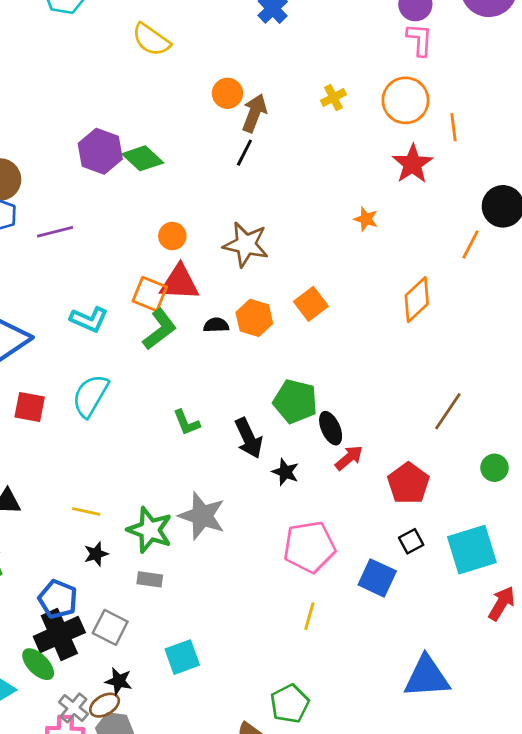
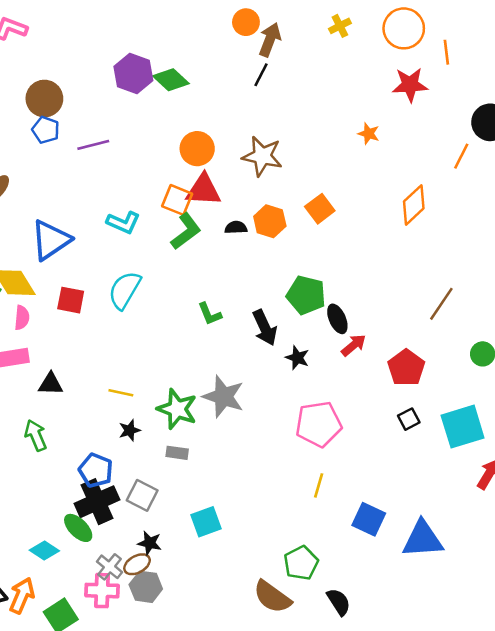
red star: (413, 164) -> (410, 85), turned 30
orange circle: (172, 236) -> (197, 149), size x1.4
blue square: (377, 578) -> (369, 519), moved

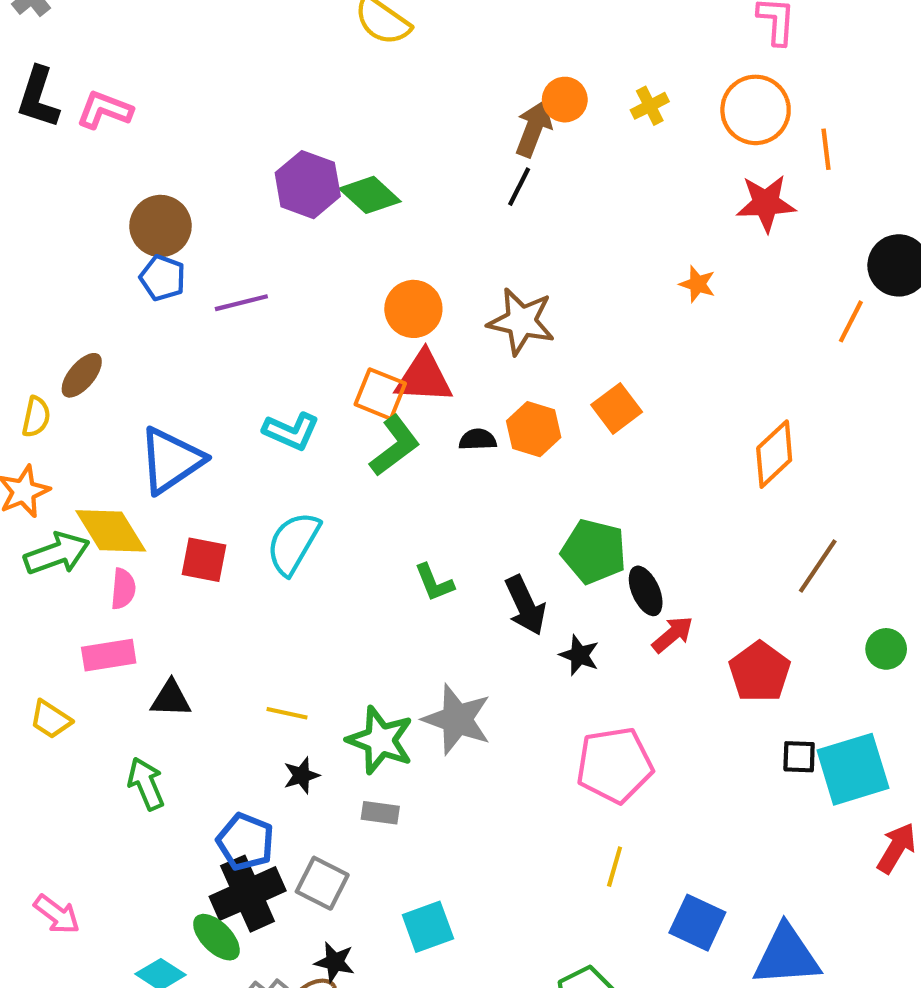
orange circle: (246, 22) -> (565, 100), moved
orange diamond: (414, 205) -> (774, 454), moved
black square: (409, 419) -> (799, 757), moved, turned 30

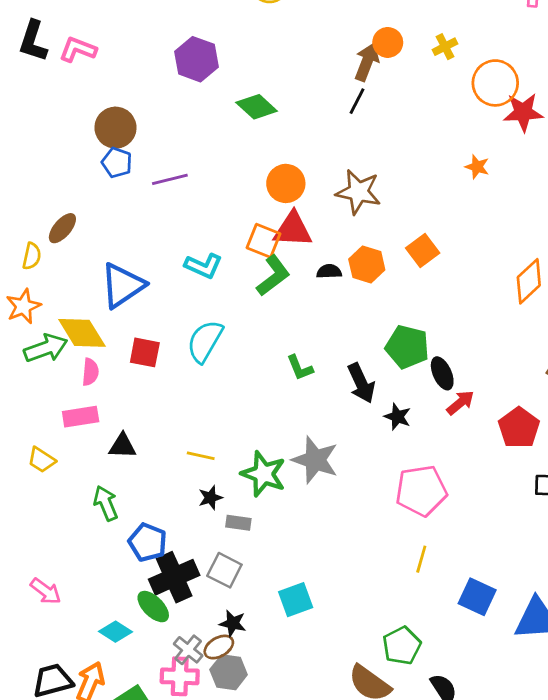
orange circle: (756, 110) -> (495, 83), moved
purple hexagon: (308, 185) -> (196, 59), moved
gray rectangle: (380, 813) -> (238, 523), moved
blue pentagon: (246, 842) -> (148, 542), moved

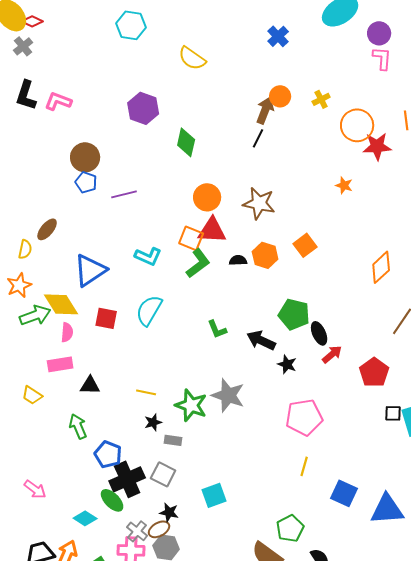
green diamond: (257, 107) -> (186, 142), turned 60
black arrow: (361, 383) -> (261, 340), turned 140

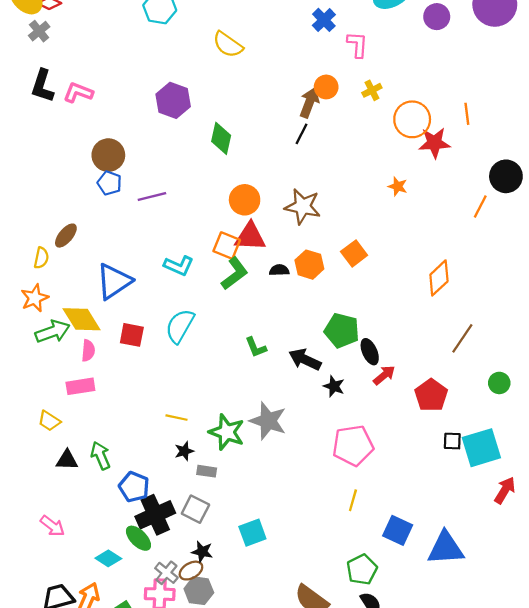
pink L-shape: (382, 58) -> (357, 45), moved
black triangle: (90, 385) -> (67, 460), moved
green pentagon: (290, 528) -> (362, 569), moved

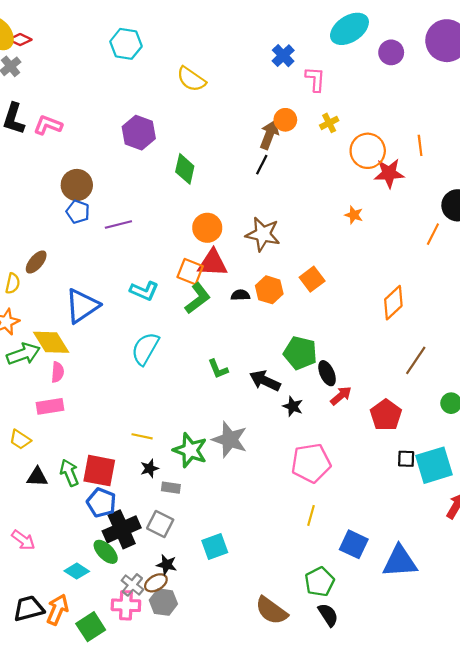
red square: (132, 335) -> (99, 471), moved, size x1.4

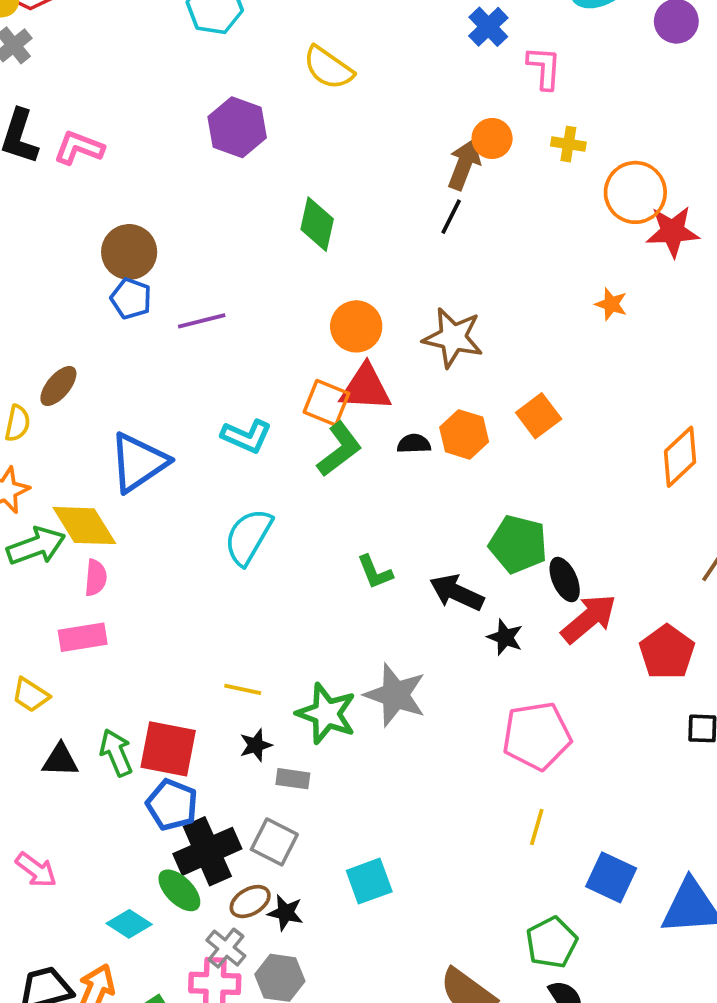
yellow cross: (329, 123) -> (568, 144), turned 36
purple hexagon: (139, 133) -> (237, 127), moved
red arrow: (341, 396) -> (589, 619), size x1.5
brown ellipse: (156, 583) -> (250, 902), moved

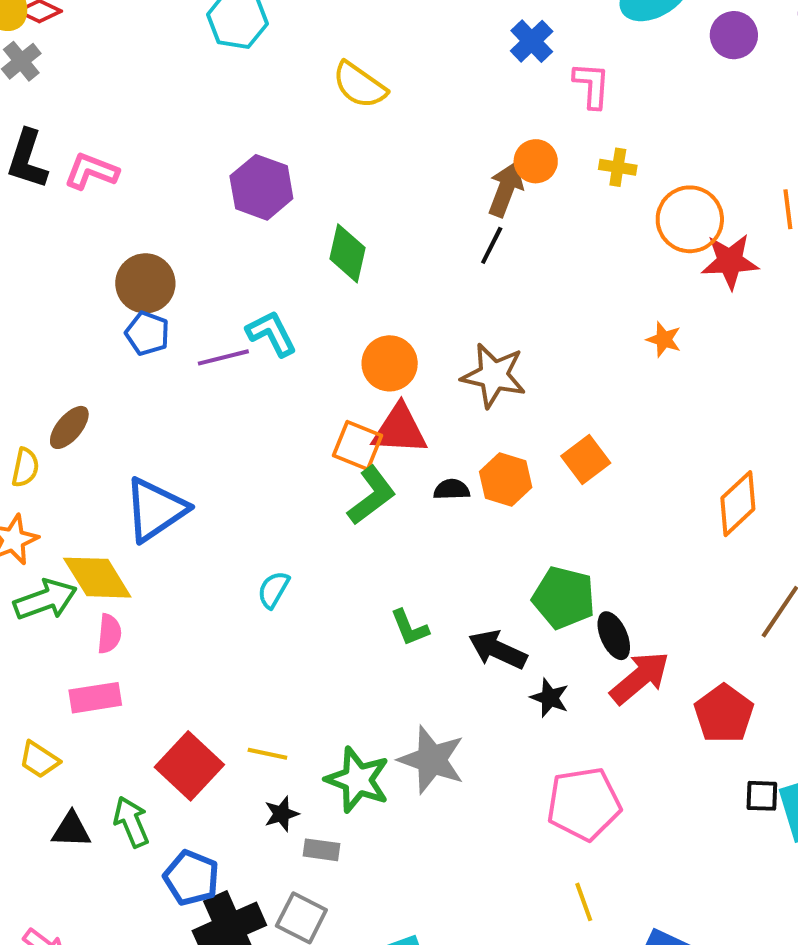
purple hexagon: (237, 127) -> (261, 187), moved
cyan L-shape: (246, 436) -> (271, 333), moved, turned -141
cyan semicircle: (248, 537) -> (273, 590), size x0.6
red square: (168, 749) -> (189, 766), moved, turned 32
yellow line: (537, 827) -> (584, 902), turned -36

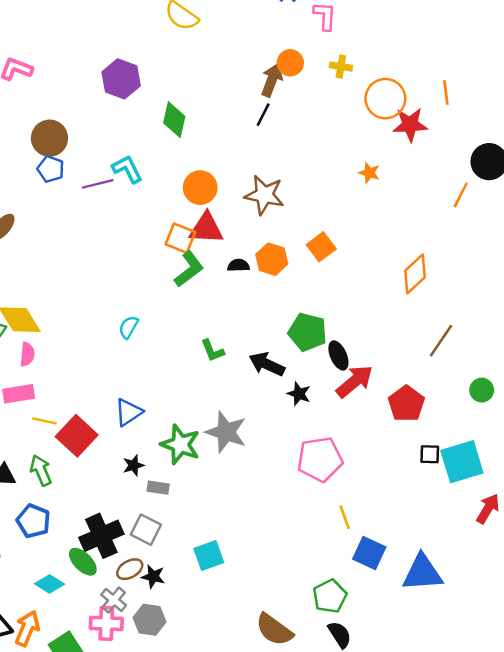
blue triangle: (155, 510) -> (129, 412), moved, size x0.7
yellow line: (267, 754) -> (45, 421), moved
blue pentagon: (191, 878) -> (33, 521), moved
yellow line: (584, 902) -> (345, 517), moved

